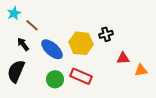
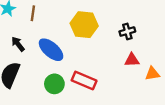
brown line: (32, 25) -> (33, 13), moved, turned 56
black cross: (106, 34) -> (127, 31), moved
yellow hexagon: (81, 43) -> (84, 25), moved

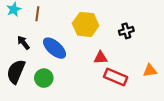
red triangle: (132, 60) -> (101, 58), moved
red rectangle: (84, 80) -> (116, 77), moved
green circle: (54, 84) -> (44, 78), moved

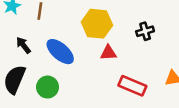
red triangle: (101, 58) -> (108, 53), moved

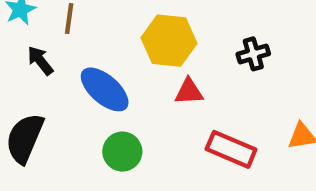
black arrow: (23, 45) -> (40, 61), moved
green circle: (48, 87) -> (122, 152), moved

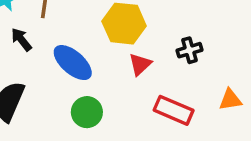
black cross: (253, 54) -> (190, 50), moved
red triangle: (189, 92) -> (140, 64), turned -40

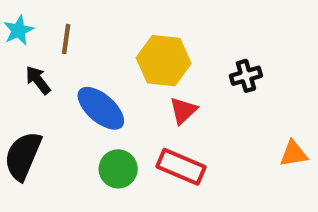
black cross: (190, 50) -> (246, 76), moved
red rectangle: (174, 110) -> (181, 167), moved

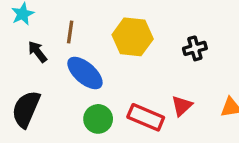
brown line: (66, 39) -> (70, 32), moved
red triangle: (183, 110) -> (182, 106), moved

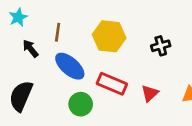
red rectangle: (146, 117) -> (112, 84), moved

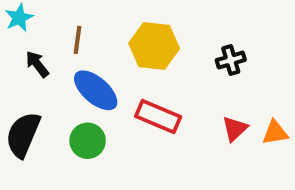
red triangle: (150, 93) -> (235, 129), moved
green circle: (81, 104) -> (88, 141), moved

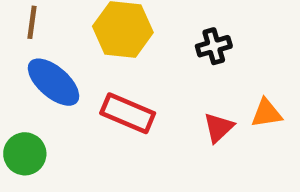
orange triangle: (275, 133) -> (266, 113), moved
green circle: (88, 141) -> (25, 154), moved

